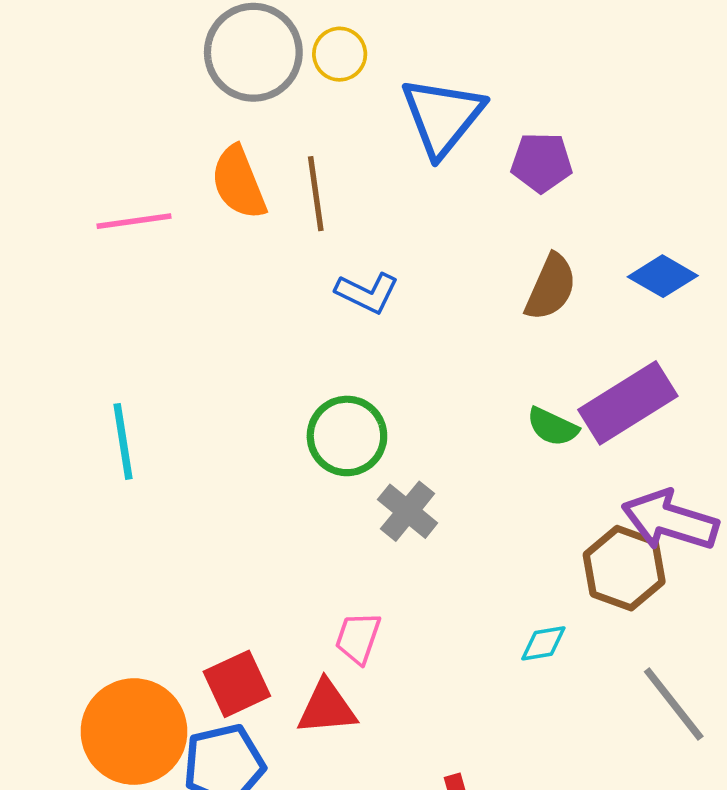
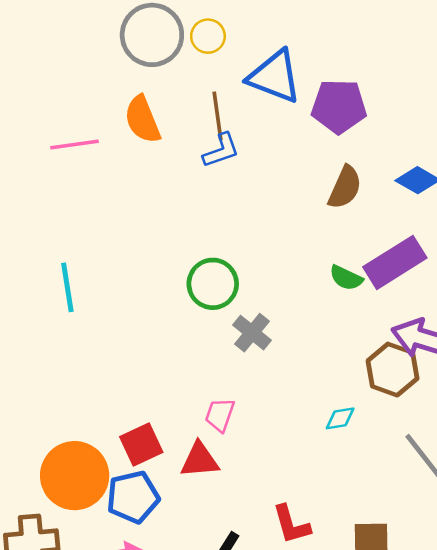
blue triangle: (442, 117) -> (275, 77), turned -48
purple pentagon: (542, 162) -> (339, 106), size x1.4
brown line: (316, 194) -> (217, 116), moved
blue L-shape: (367, 293) -> (221, 150), moved, turned -45

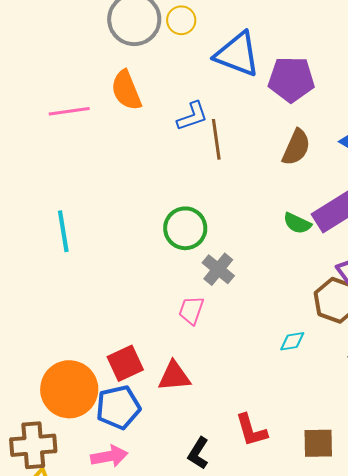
brown line: (217, 116) -> (216, 139), moved
pink trapezoid: (220, 415) -> (191, 310), moved

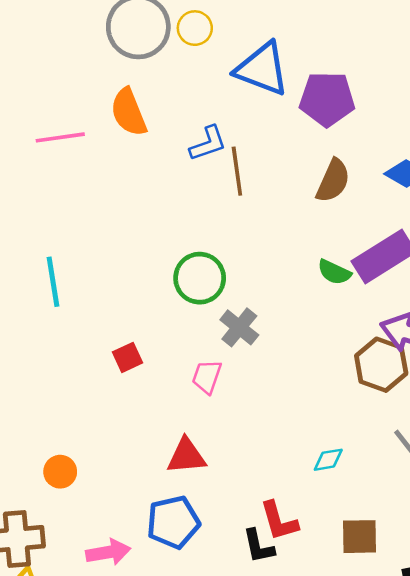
cyan diamond: (292, 341) -> (328, 460), moved
red square: (125, 363) -> (127, 357), moved, size x0.7
orange circle: (69, 389) -> (60, 472), size x0.5
blue pentagon: (118, 407) -> (173, 522), moved
black L-shape: (198, 453) -> (259, 546), moved, turned -44

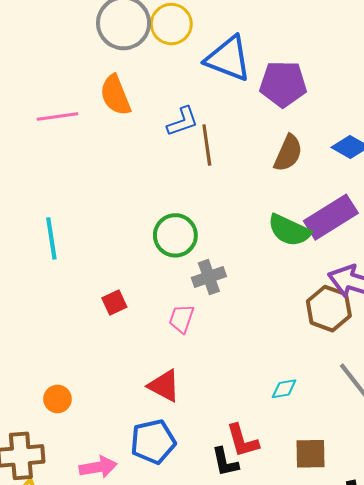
yellow circle: (195, 28) -> (171, 24), size x1.4
green semicircle: (334, 272) -> (289, 230), size x1.5
gray cross: (239, 327) -> (209, 277), turned 32
red triangle: (186, 456) -> (164, 386), turned 33

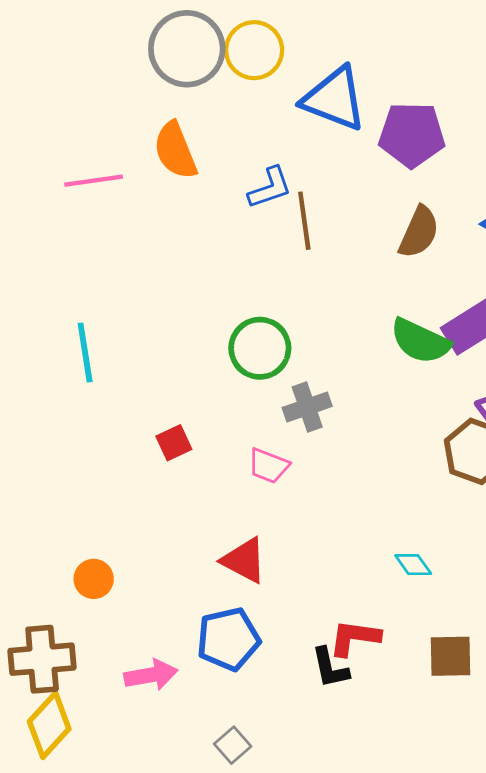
pink trapezoid: (181, 319) -> (268, 466), turned -88
cyan diamond: (284, 389) -> (413, 565), turned 64
red L-shape: (242, 441) -> (354, 638), turned 114

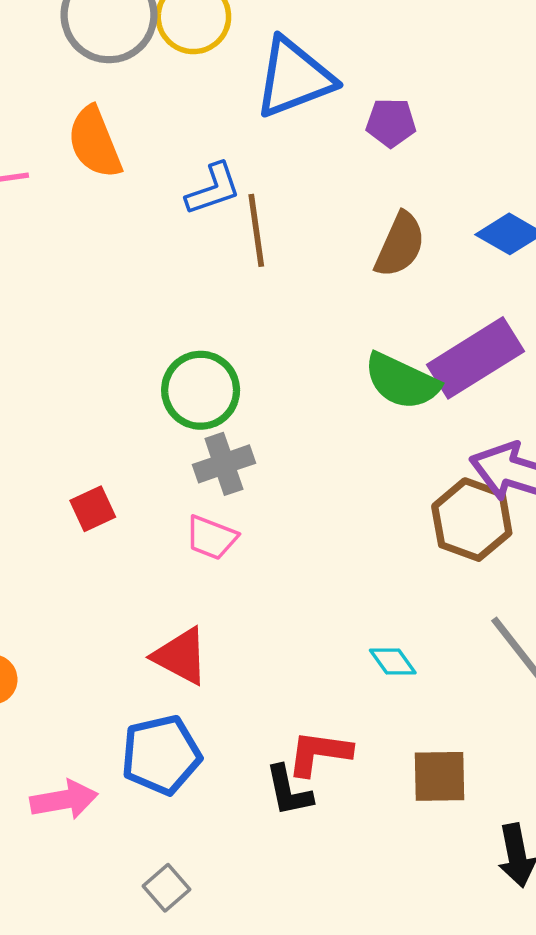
blue triangle: (334, 99) -> (294, 78), turned -42
purple pentagon: (412, 135) -> (391, 123), size x0.6
gray cross: (307, 407) -> (224, 464), moved

